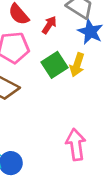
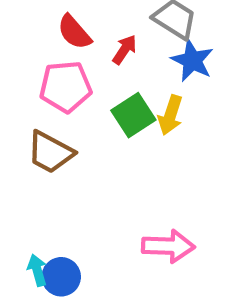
pink arrow: (76, 144) -> (168, 246), turned 100

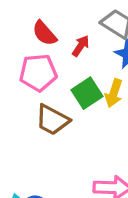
brown trapezoid: (50, 152) -> (52, 120), moved

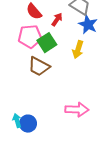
green square: (87, 93) -> (47, 43), moved

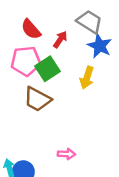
pink arrow: (77, 110) -> (67, 154), moved, size x0.6

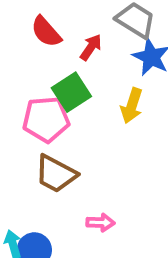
pink pentagon: (26, 61) -> (46, 119), moved
brown trapezoid: (37, 99) -> (56, 174), moved

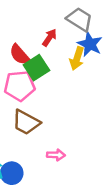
red semicircle: (46, 32) -> (20, 55), moved
yellow arrow: (132, 106) -> (77, 58), moved

